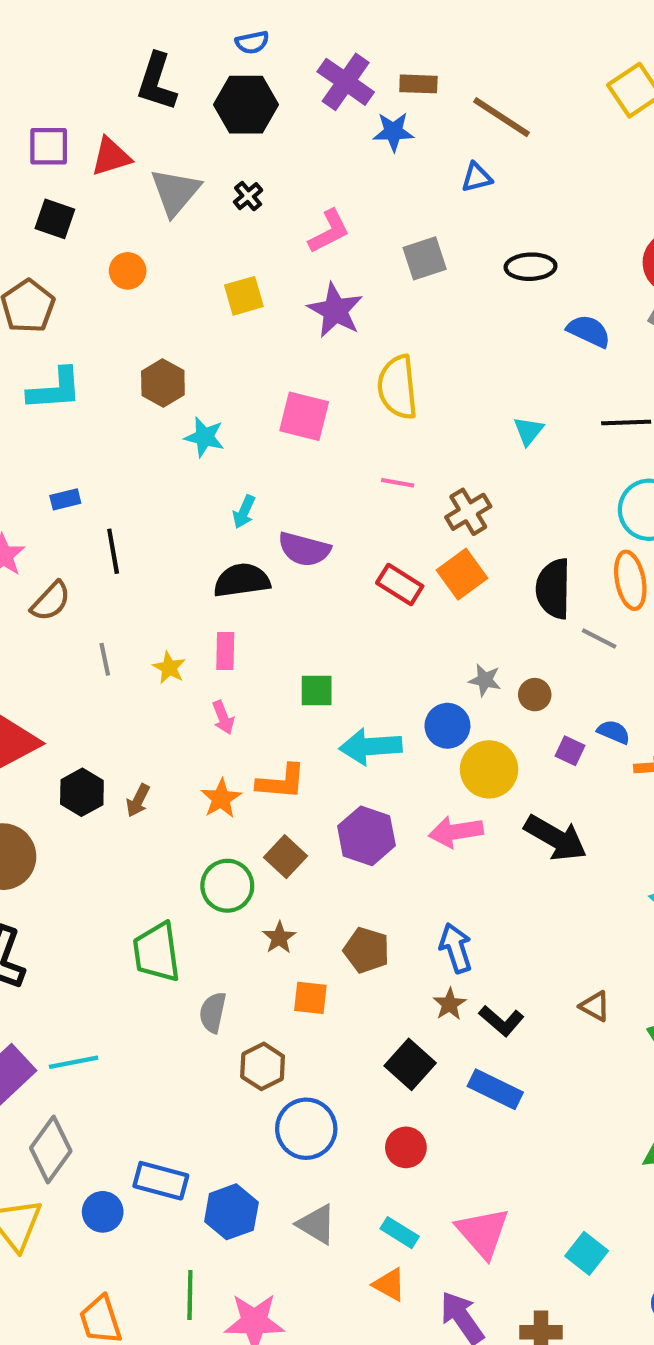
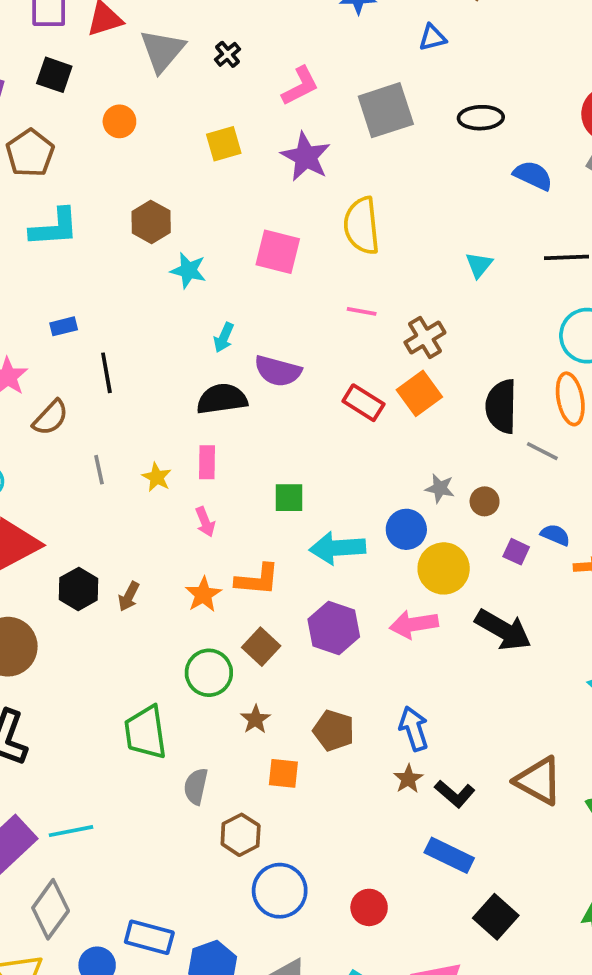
gray square: (425, 258) -> (386, 110), size x1.4
brown triangle: (595, 1006) -> (539, 781), size x1.8
black square: (410, 1064) -> (496, 917), moved

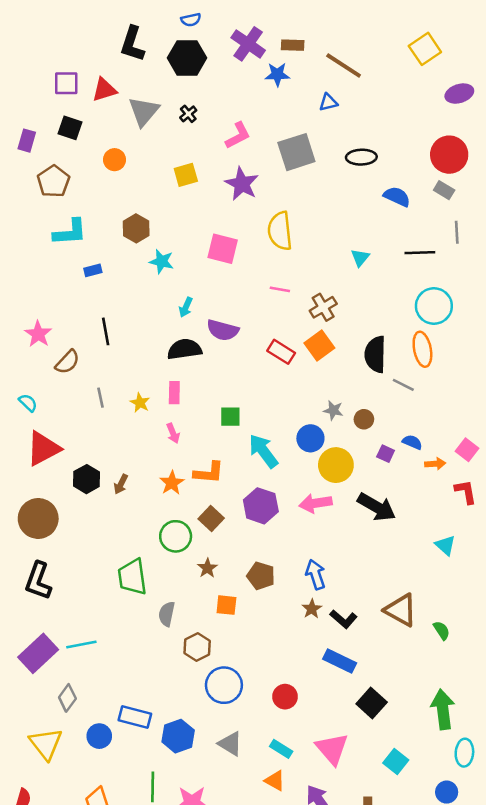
blue rectangle: (64, 326) -> (93, 270), moved
cyan arrow: (337, 548) -> (263, 451), turned 57
gray diamond: (51, 909) -> (67, 698), size x0.7

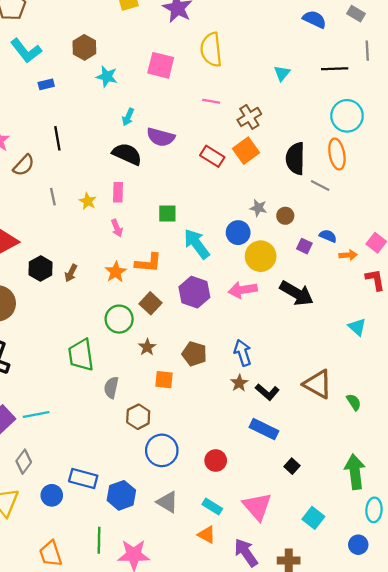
cyan L-shape: (70, 232) -> (26, 51), turned 56
black semicircle: (184, 349) -> (127, 154), turned 32
black square: (372, 703) -> (292, 466), size x0.6

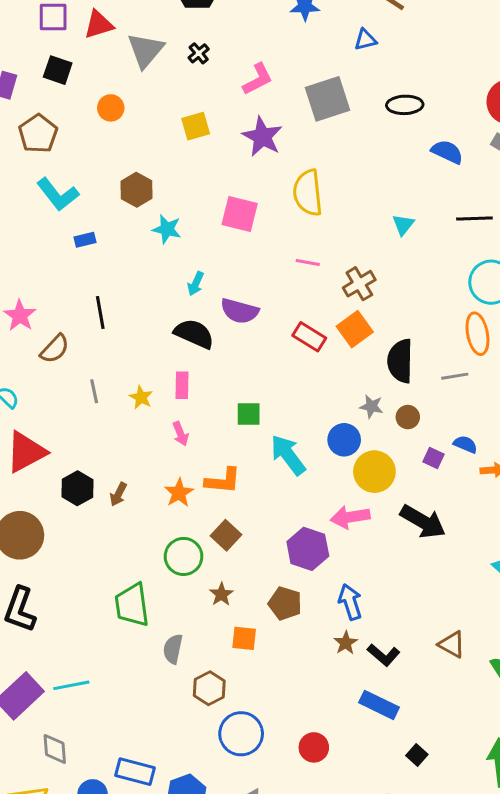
black semicircle: (295, 158) -> (400, 361), moved
gray line: (320, 185) -> (455, 376), turned -36
purple hexagon: (194, 292) -> (308, 549), moved
brown triangle: (318, 384) -> (452, 644), size x0.7
gray diamond: (24, 462) -> (55, 749), turned -40

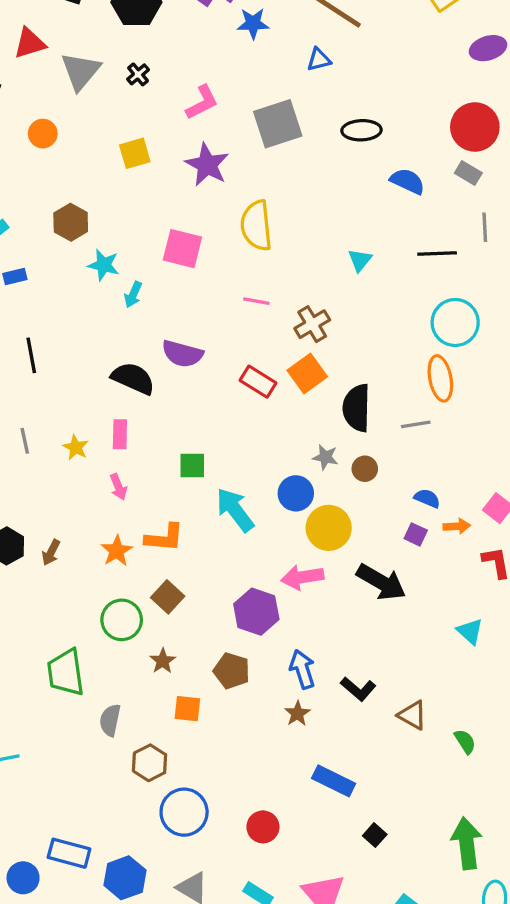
cyan arrow: (196, 284) -> (133, 295), moved
purple square: (434, 458) -> (416, 534), moved
black L-shape: (384, 655) -> (358, 689), moved

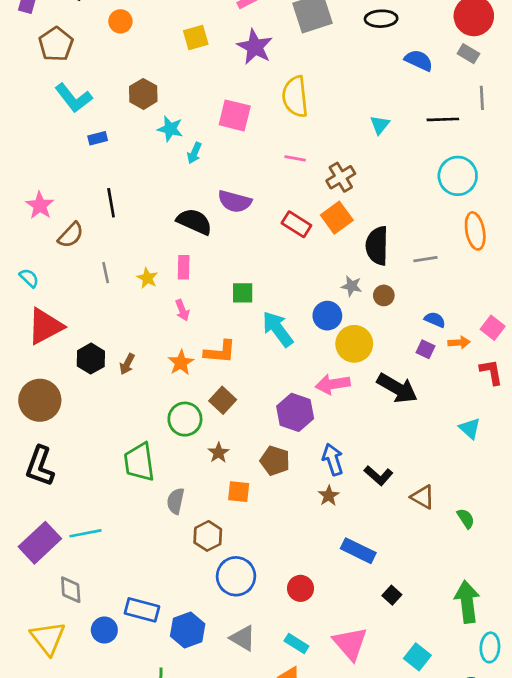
orange ellipse: (440, 378) -> (475, 231), moved

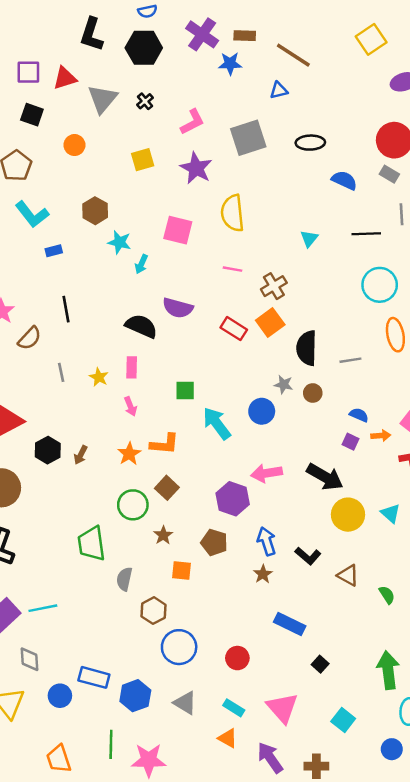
yellow circle: (354, 344) -> (348, 515), moved

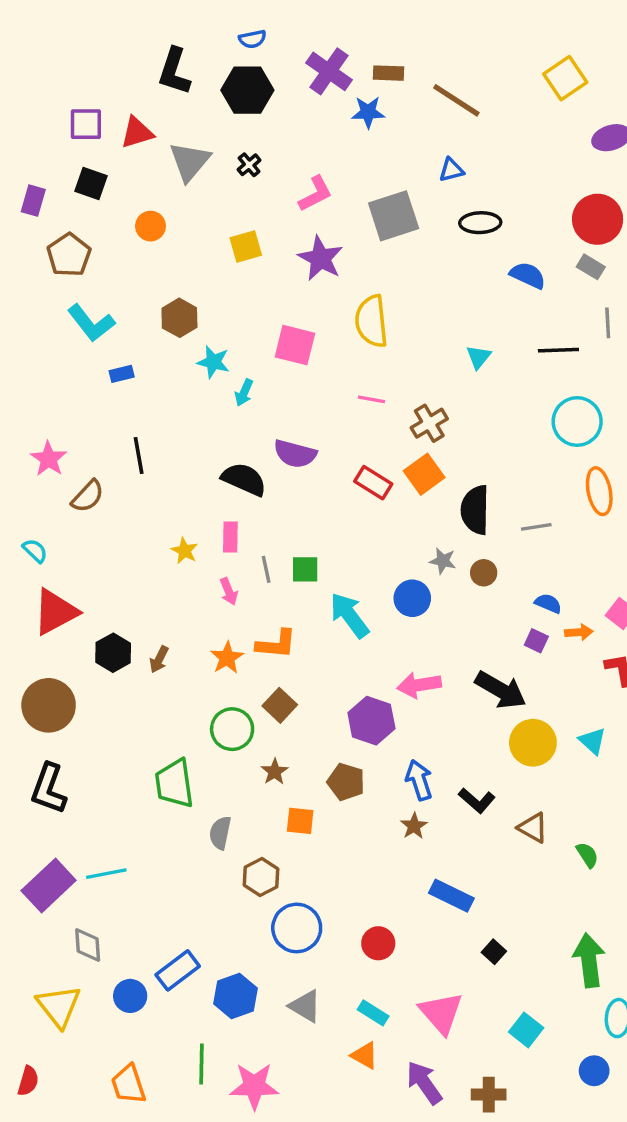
blue triangle: (279, 90) -> (451, 170), moved
gray line: (61, 372) -> (266, 569), moved
blue rectangle: (94, 677) -> (178, 970), turned -52

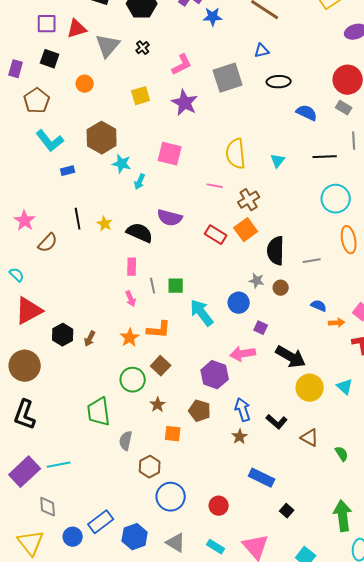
brown hexagon: (179, 318) -> (102, 138), size x1.4
yellow semicircle: (371, 321) -> (236, 154), moved
yellow star: (185, 551) -> (105, 224), moved
purple square: (536, 641) -> (261, 328), moved

